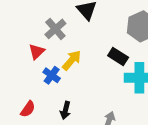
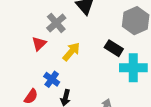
blue cross: (52, 75) -> (52, 79), moved

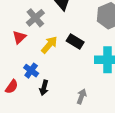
black rectangle: (114, 48) -> (75, 41), moved

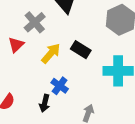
blue cross: (31, 71) -> (60, 86), moved

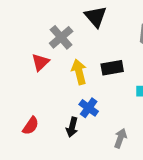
black rectangle: (81, 50) -> (112, 68), turned -42
yellow arrow: (51, 53) -> (79, 72), turned -55

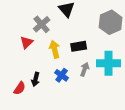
black arrow: (72, 127) -> (36, 79), moved
gray arrow: (120, 138) -> (85, 69), moved

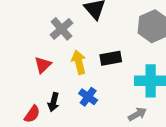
red triangle: (27, 42) -> (43, 65), moved
gray arrow: (85, 69) -> (137, 114), moved, turned 40

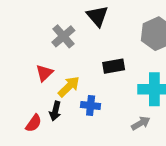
yellow arrow: (79, 62) -> (69, 87), moved, turned 60
blue cross: (88, 97) -> (91, 106), turned -30

